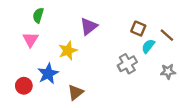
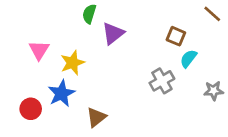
green semicircle: (38, 15) -> (89, 14), moved
brown line: (167, 35) -> (212, 14), moved
yellow star: (68, 51) -> (73, 63), moved

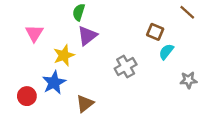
purple triangle: (113, 33) -> (87, 36), moved
pink triangle: (39, 50) -> (34, 33), moved
gray cross: (162, 81) -> (126, 66), moved

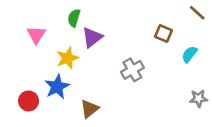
green semicircle: (79, 12) -> (74, 18), moved
cyan semicircle: (166, 52) -> (189, 54), moved
gray star: (188, 80) -> (199, 98), moved

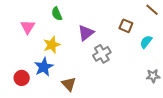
green semicircle: (74, 18) -> (57, 14), turned -40
purple triangle: (92, 37) -> (86, 33), moved
brown triangle: (90, 109) -> (69, 84), turned -35

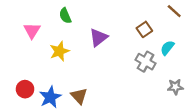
brown square: (126, 26) -> (144, 29), turned 32
gray cross: (102, 54) -> (146, 62), moved, turned -30
blue star: (44, 67) -> (50, 97), moved

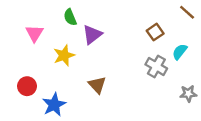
purple triangle: (98, 37) -> (92, 34), moved
red circle: (25, 89) -> (27, 86), moved
brown triangle: (79, 96) -> (97, 85), moved

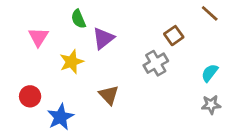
cyan semicircle: (180, 52) -> (210, 73), moved
gray cross: (156, 66) -> (156, 63), moved, turned 30

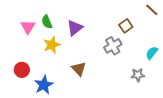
green semicircle: (78, 19) -> (47, 22), moved
gray star: (211, 105) -> (138, 75), moved

